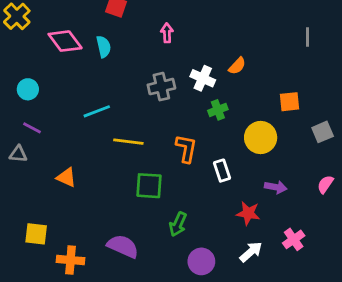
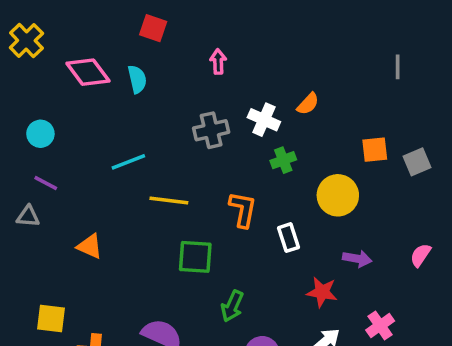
gray square: (323, 132) -> (417, 162), moved

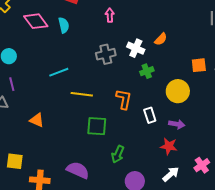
purple line: (46, 183) -> (12, 84), turned 48
purple arrow: (357, 259) -> (177, 124), moved

